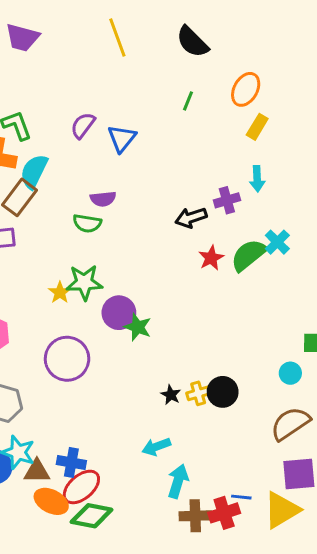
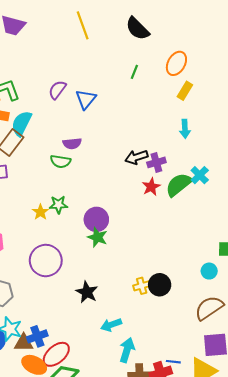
purple cross: (227, 200) -> (156, 162), moved
green star: (84, 282) -> (58, 205), size x0.7
purple circle: (119, 313) -> (96, 219), moved
black star: (171, 395) -> (87, 292), moved, size x1.5
blue cross: (71, 462) -> (37, 336), moved, turned -30

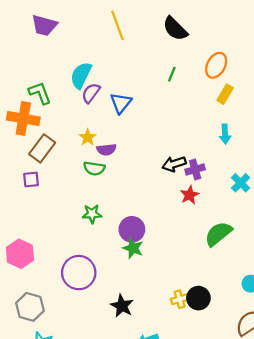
cyan semicircle: (22, 123) -> (81, 75), moved
green semicircle: (179, 185) -> (218, 234), moved
yellow star: (40, 212) -> (88, 137), moved

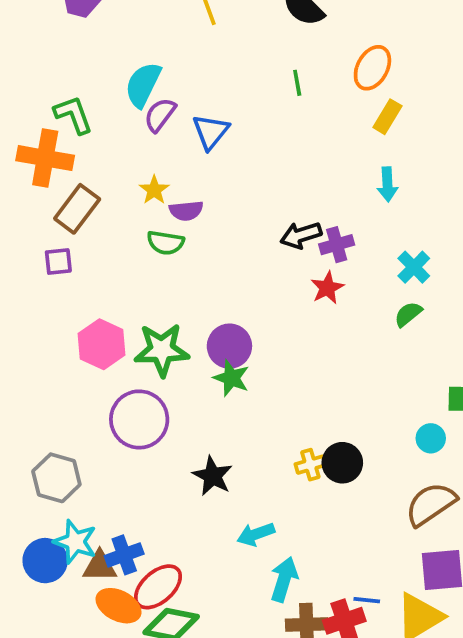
green line: (172, 74) -> (297, 83), turned -32
green star: (92, 214) -> (162, 350), moved, size x1.6
green semicircle: (218, 234) -> (408, 314), moved, size x0.6
pink hexagon: (20, 254) -> (102, 344), moved

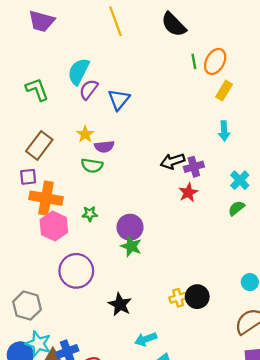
green line: (297, 83) -> (194, 61), moved
orange cross: (45, 158) -> (46, 198), moved
green star: (162, 350) -> (90, 214), moved, size x0.5

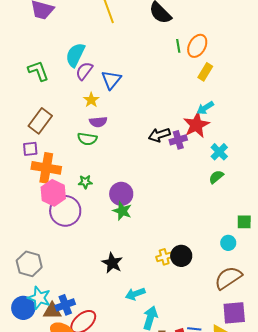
cyan arrow: (224, 131) -> (205, 108), turned 60
yellow star: (85, 134) -> (91, 100), moved
red star: (188, 192) -> (196, 125), moved, size x1.5
purple circle: (76, 271) -> (65, 211), moved

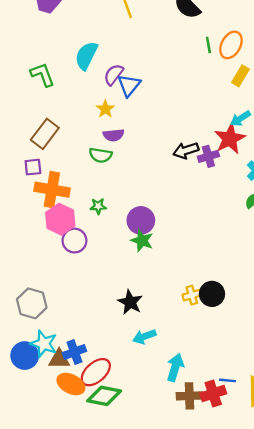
purple semicircle: (84, 71) -> (114, 75), moved
purple circle: (65, 211) -> (74, 241), size x0.7
cyan arrow: (135, 294) -> (144, 337), moved

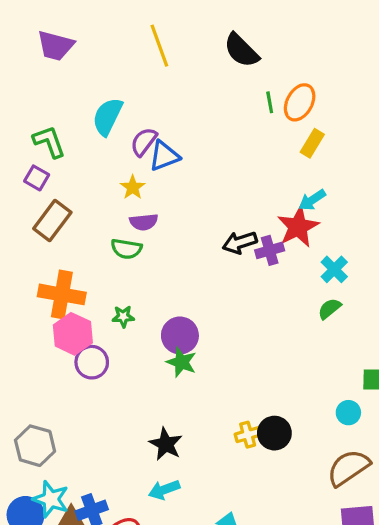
blue triangle: (129, 85) -> (164, 156), turned 30
purple square: (33, 167) -> (37, 178), moved, turned 36
cyan arrow: (144, 337) -> (164, 490), moved

